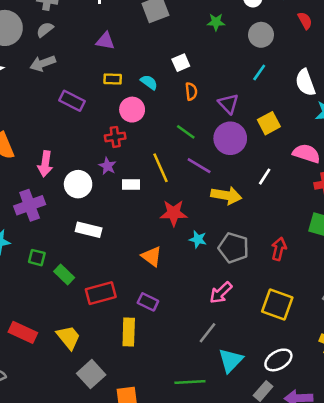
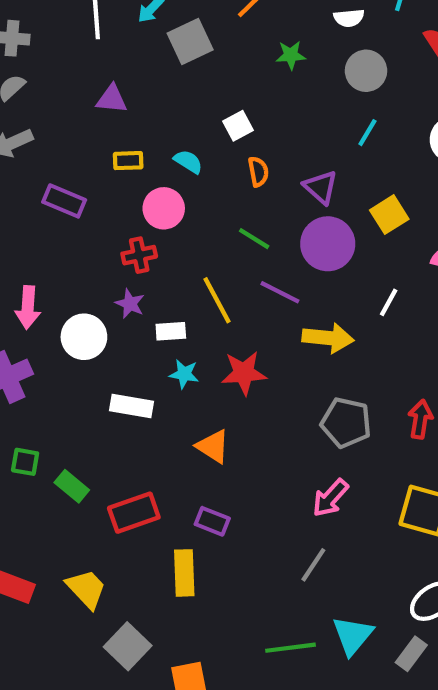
white rectangle: (89, 230) -> (132, 406), moved
cyan star: (198, 239) -> (184, 374), moved
cyan triangle: (231, 360) -> (353, 635), moved

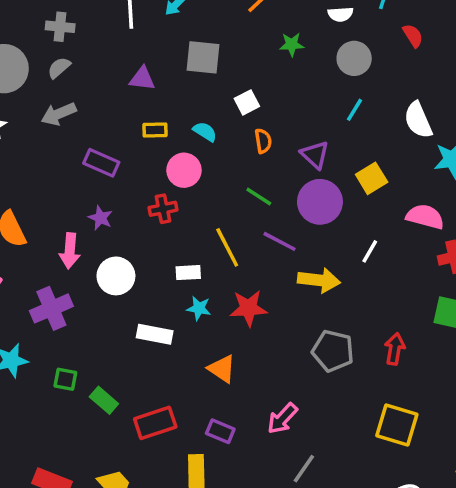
gray square: (190, 41) -> (203, 57), moved, turned 30
purple star: (130, 304) -> (100, 218), moved
pink arrow: (330, 498) -> (282, 419), moved

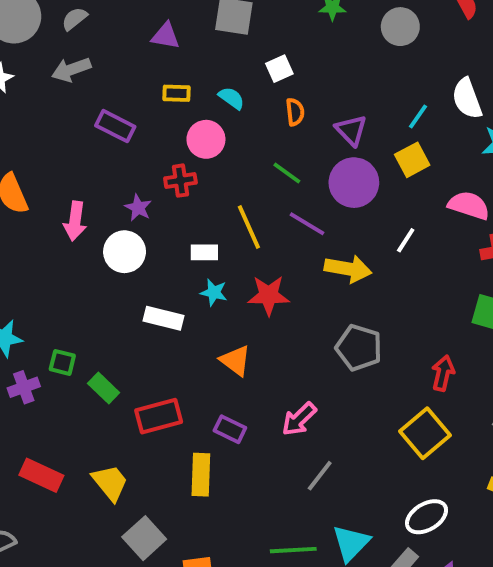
cyan line: (354, 110) -> (418, 117), moved
purple star: (100, 218) -> (138, 208), moved
purple cross: (51, 308) -> (24, 387), moved, size x0.7
red arrow: (395, 349) -> (443, 373), moved
yellow square: (397, 425) -> (425, 433), turned 30

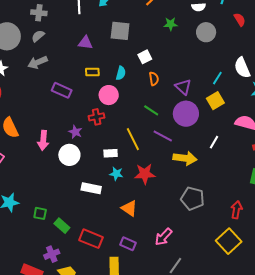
cyan semicircle: (231, 98) -> (121, 73), turned 72
purple cross: (24, 387) -> (52, 254), moved
red rectangle: (159, 416) -> (91, 239), turned 40

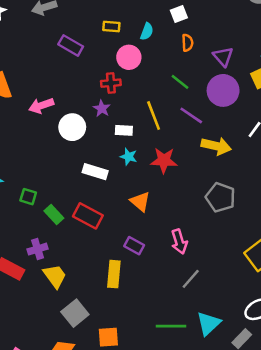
purple star: (75, 132) -> (102, 109), moved
pink arrow: (43, 140) -> (41, 106), turned 60
pink arrow: (163, 237) -> (179, 242), turned -66
red rectangle: (91, 239) -> (88, 216), moved

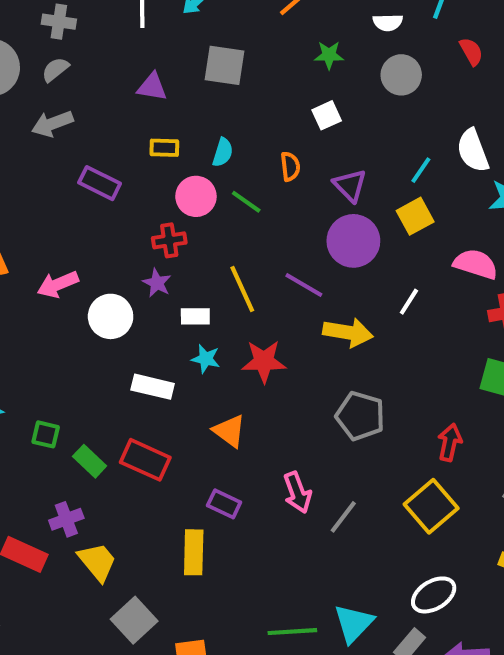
white square: (179, 14) -> (327, 115), moved
green line: (180, 82) -> (246, 202), moved
gray line: (191, 279) -> (343, 517), moved

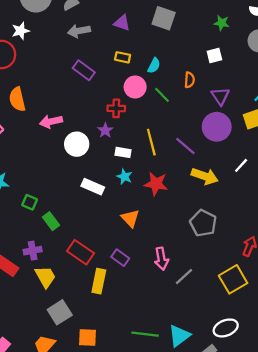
gray arrow: (52, 124) -> (79, 31), moved
red rectangle: (145, 460) -> (81, 252), moved

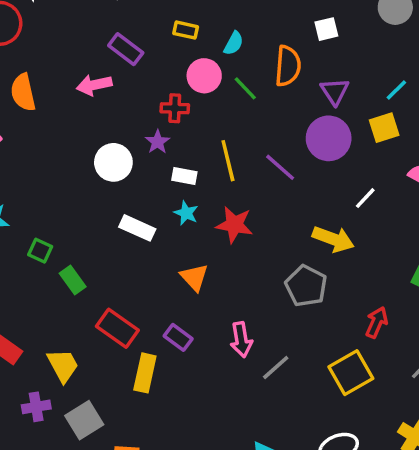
orange semicircle: (190, 80) -> (288, 66), size x1.6
pink arrow: (51, 121) -> (94, 85), moved
yellow arrow: (205, 176) -> (333, 239), moved
purple cross: (33, 251) -> (36, 407), moved

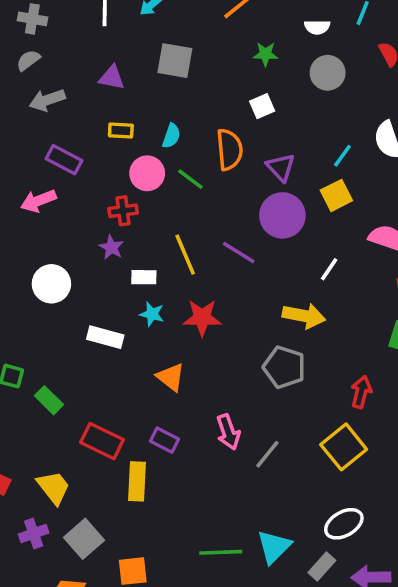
white circle: (113, 162) -> (51, 284), moved

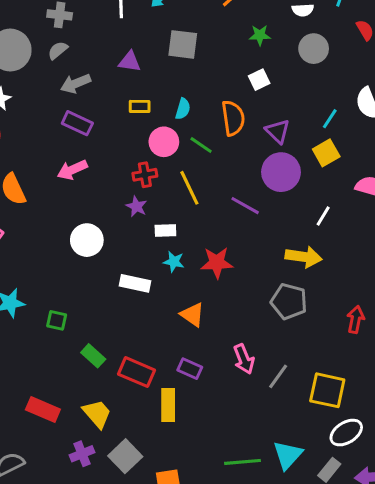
purple rectangle: (64, 160) -> (77, 123), moved
yellow line: (185, 255) -> (189, 188), moved
green rectangle: (49, 400) -> (93, 356), moved
yellow square: (344, 447) -> (327, 390), moved, turned -36

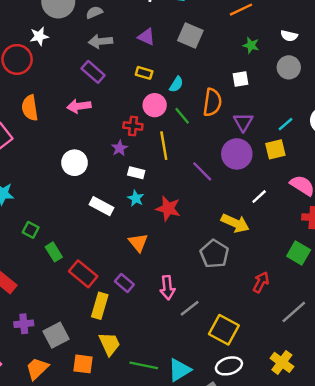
green square: (57, 320) -> (31, 230), moved
yellow trapezoid: (97, 414) -> (109, 344), moved

